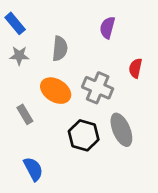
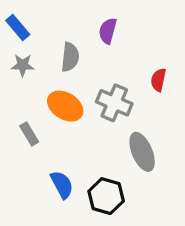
purple semicircle: (107, 28) -> (108, 31), moved
black hexagon: (84, 135) -> (106, 196), moved
blue semicircle: (33, 169) -> (62, 185), moved

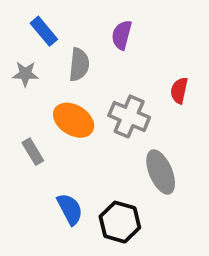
blue rectangle: (18, 28) -> (44, 31), moved

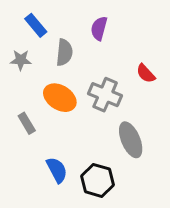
red semicircle: (179, 91) -> (146, 74), turned -55

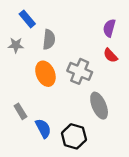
purple semicircle: (99, 28) -> (109, 28), moved
orange ellipse: (60, 98) -> (45, 74), turned 35
gray rectangle: (27, 123) -> (20, 111), moved

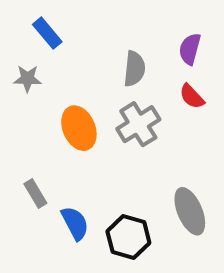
gray semicircle: (49, 39) -> (134, 69), moved
gray cross: (80, 71) -> (138, 124), turned 35
gray ellipse: (99, 106) -> (190, 211), moved

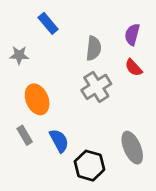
blue rectangle: (47, 33) -> (48, 23), moved
orange ellipse: (79, 128) -> (37, 99), moved
blue semicircle: (75, 223) -> (59, 141), moved

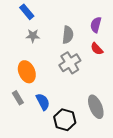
blue rectangle: (48, 23) -> (27, 12), moved
gray star: (19, 55) -> (33, 36), moved

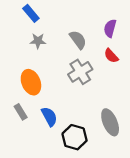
gray semicircle: (68, 35) -> (78, 40), turned -42

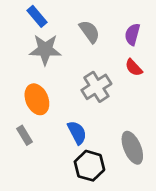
gray semicircle: (78, 40) -> (89, 32), moved
gray star: (38, 41) -> (45, 50), size x1.6
blue semicircle: (49, 117) -> (77, 133), moved

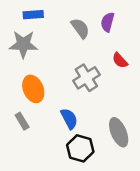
blue rectangle: (37, 16) -> (33, 15), turned -54
purple semicircle: (132, 34) -> (108, 22), moved
gray star: (45, 50) -> (23, 44), moved

